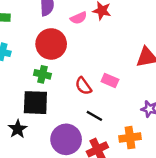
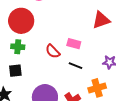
black square: (35, 103) -> (15, 71), size x0.6
black line: (94, 116) -> (75, 66), moved

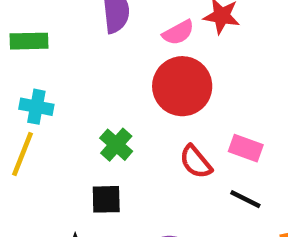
red circle: (21, 21) -> (182, 86), moved
green cross: (18, 47) -> (116, 145), turned 32

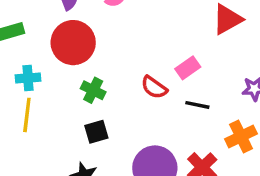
red circle: (182, 86) -> (73, 43), moved
pink rectangle: (246, 148) -> (188, 68), turned -40

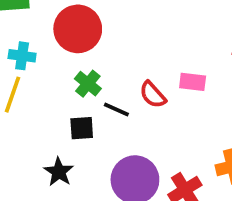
pink rectangle: (188, 68) -> (193, 82), turned 30
black line: (197, 105) -> (116, 109), moved

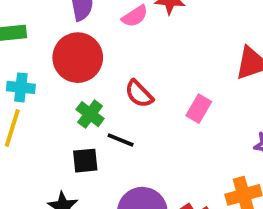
pink rectangle: (193, 82) -> (199, 109), turned -65
red semicircle: (153, 95) -> (139, 94), moved

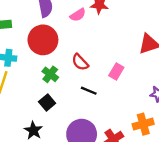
black line: (121, 140) -> (89, 91), moved
black square: (85, 161) -> (47, 103), turned -35

